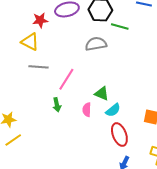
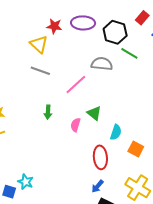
pink line: (66, 79) -> (76, 85), moved
cyan semicircle: (113, 110) -> (116, 132), moved, turned -49

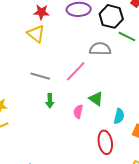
red star: (54, 26) -> (41, 12), moved
gray line: (40, 71) -> (40, 76), moved

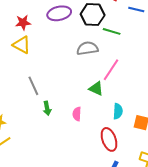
pink line: (76, 71) -> (111, 70), moved
gray line: (40, 76) -> (33, 86), turned 60
green triangle: (96, 99) -> (96, 89), moved

